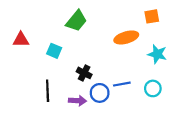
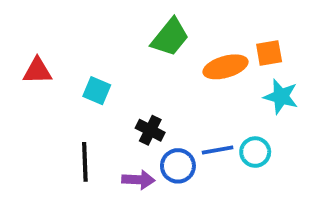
orange square: (152, 16) -> (269, 53), moved
green trapezoid: (76, 21) -> (170, 37), moved
cyan circle: (153, 88) -> (255, 152), moved

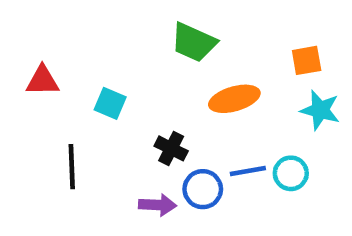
green trapezoid: (170, 37) -> (194, 42), turned 75
orange ellipse: (225, 67) -> (234, 99), moved
black line: (85, 162) -> (72, 167), moved

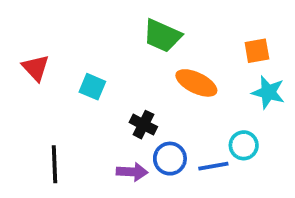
red triangle: (42, 81) -> (36, 68), turned 48
orange ellipse: (234, 99) -> (196, 83), turned 42
black line: (72, 167) -> (55, 164), moved
blue line: (248, 171) -> (213, 166), moved

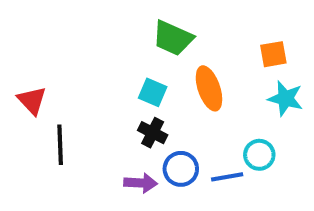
red triangle: (36, 68) -> (32, 100), moved
orange ellipse: (196, 83) -> (209, 88), turned 45
cyan square: (92, 87) -> (153, 92), moved
black line: (55, 164) -> (60, 145), moved

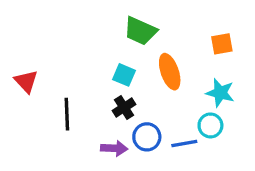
cyan star: (285, 98) -> (220, 93), moved
black cross: (153, 133) -> (124, 108), turned 30
black line: (60, 145) -> (67, 114), moved

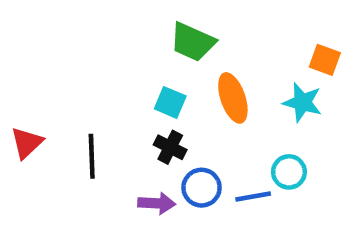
orange square: (222, 44) -> (325, 60), moved, turned 30
red triangle: (26, 81) -> (27, 143), moved, turned 30
cyan star: (220, 93) -> (302, 102), moved
black cross: (124, 108) -> (170, 147), turned -30

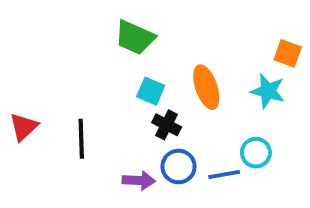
green trapezoid: (193, 42) -> (135, 37), moved
black cross: (170, 147) -> (167, 125), moved

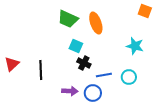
orange square: (288, 53) -> (145, 11), moved
orange ellipse: (206, 87) -> (96, 23), moved
blue circle: (179, 167) -> (93, 93), moved
blue line: (224, 174) -> (104, 75), moved

